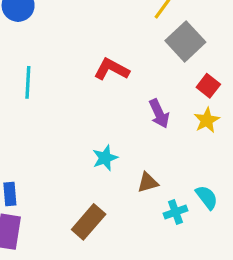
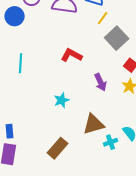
cyan star: (105, 158) -> (62, 100), moved
brown triangle: (148, 182) -> (94, 124), size x1.6

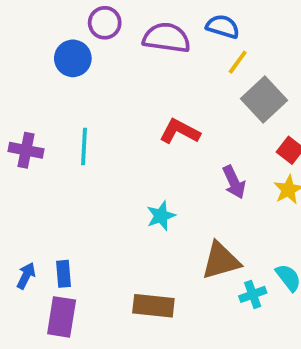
brown rectangle: (58, 148) -> (153, 306), turned 55

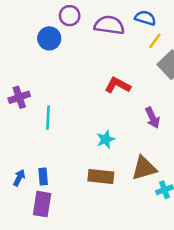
cyan line: (84, 146) -> (48, 118), moved
purple cross: (26, 150) -> (19, 97), turned -30
brown rectangle: (153, 306) -> (101, 176), moved

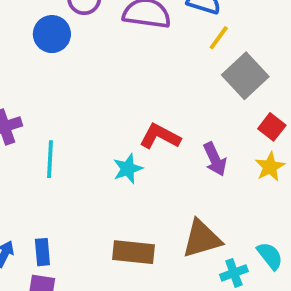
red L-shape: (118, 85) -> (160, 136), moved
cyan star: (106, 139) -> (128, 169), moved

